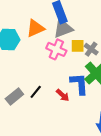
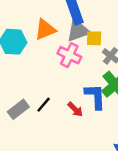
yellow square: (78, 46) -> (94, 38), moved

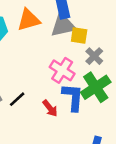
pink cross: (69, 55) -> (62, 70), moved

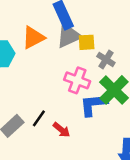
blue L-shape: (73, 97) -> (94, 105), turned -88
red arrow: (50, 108) -> (61, 130), moved

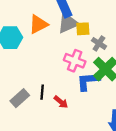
black line: (39, 118) -> (42, 92), turned -32

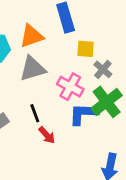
gray triangle: (68, 23) -> (33, 69), moved
black line: (42, 92) -> (35, 113), moved, turned -32

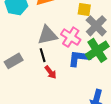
gray triangle: (33, 69) -> (47, 35), moved
gray cross: (103, 69) -> (96, 26), size x1.5

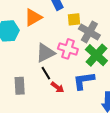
blue L-shape: (79, 58) -> (84, 81), moved
gray rectangle: (14, 61) -> (20, 86), turned -48

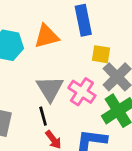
gray triangle: (45, 53) -> (50, 89), turned -50

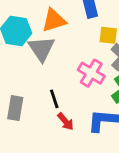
gray triangle: (50, 89) -> (41, 49), moved

